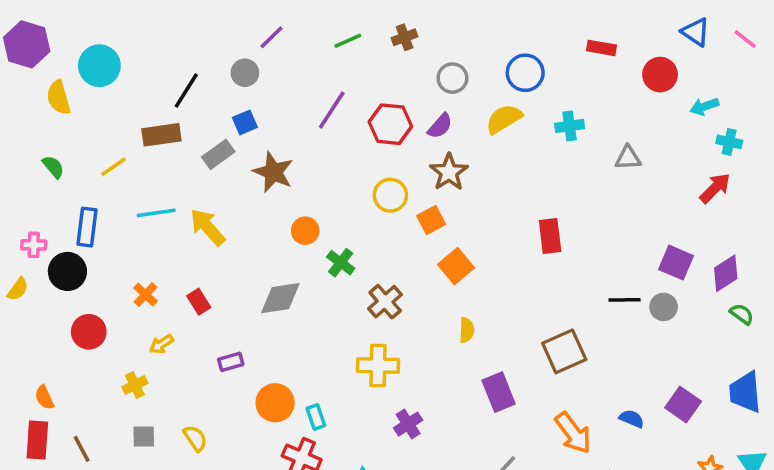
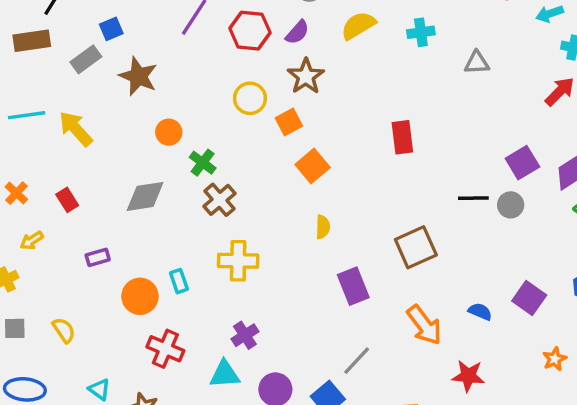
purple square: (676, 263) -> (522, 163), turned 36
brown cross: (385, 302) -> (220, 200), moved
cyan rectangle: (316, 417) -> (179, 281), moved
purple cross: (408, 424) -> (245, 335), moved

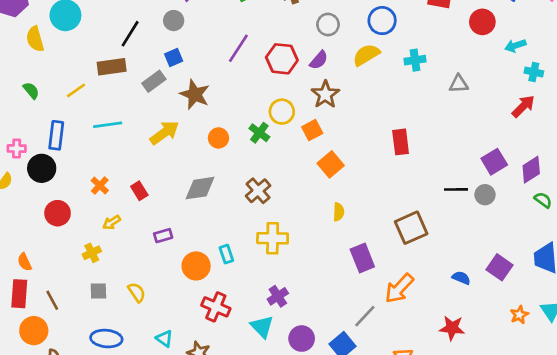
yellow arrow: (76, 129) -> (164, 133), moved, turned 96
green cross: (203, 163) -> (259, 133), moved
orange arrow: (424, 325) -> (399, 288), moved, turned 80
cyan triangle: (225, 374) -> (262, 327), turned 50

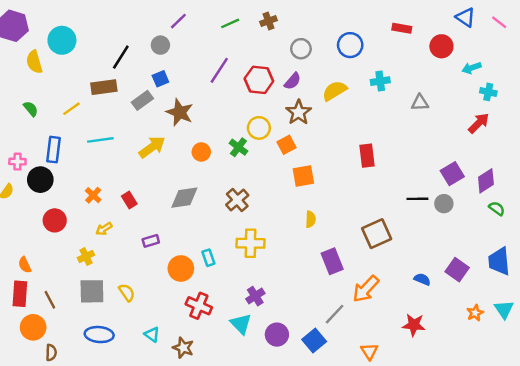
yellow semicircle: (366, 55) -> (335, 91), moved
orange square: (331, 164) -> (303, 176), turned 30
gray square: (98, 291) -> (92, 291), size x1.6

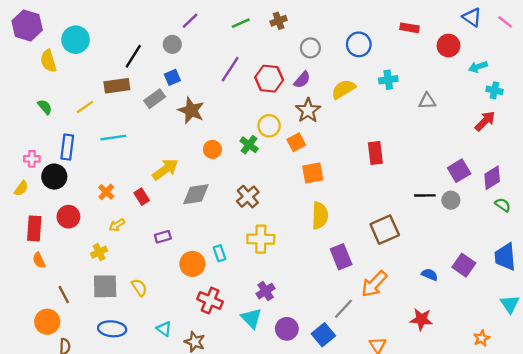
yellow arrow: (152, 147) -> (165, 169), moved
yellow semicircle: (311, 219) -> (320, 215), size x1.6
red rectangle: (20, 294) -> (34, 228), moved
orange star: (475, 313) -> (482, 338), moved

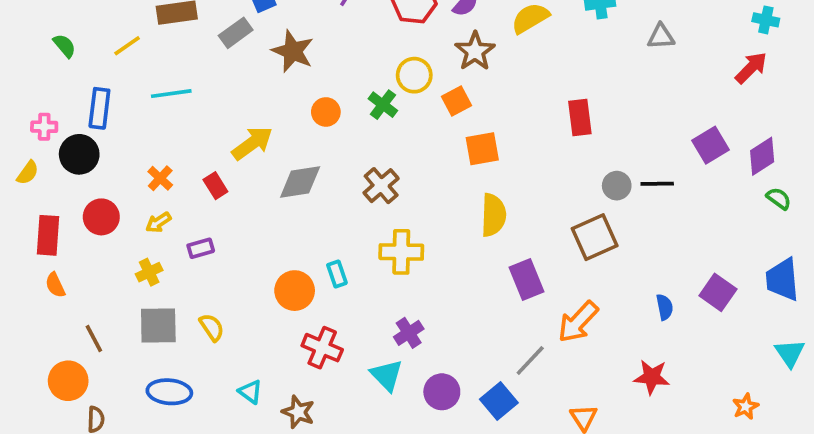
gray circle: (451, 200) -> (617, 186), moved
yellow arrow: (117, 225) -> (158, 222), moved
purple rectangle: (163, 237) -> (201, 248), moved
blue semicircle: (430, 275) -> (665, 307), turned 56

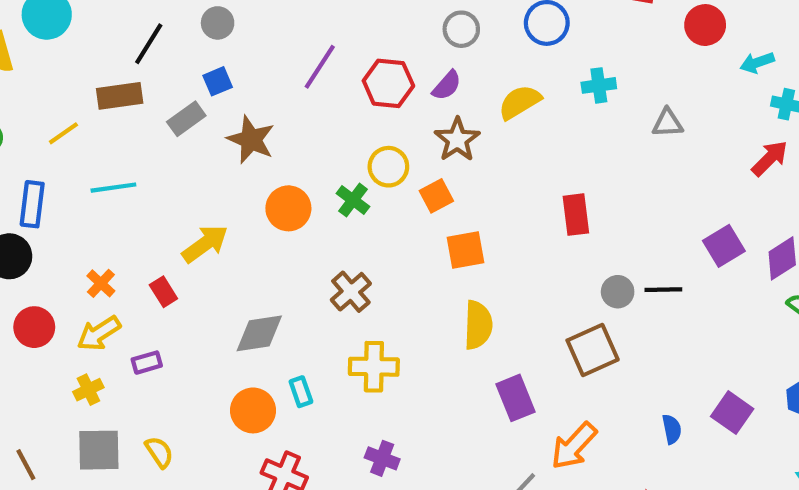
orange circle: (326, 112) -> (288, 208), size x1.4
gray diamond: (300, 182) -> (259, 333), moved
yellow arrow: (158, 222) -> (99, 333), size x1.5
purple cross: (409, 333) -> (382, 458), turned -36

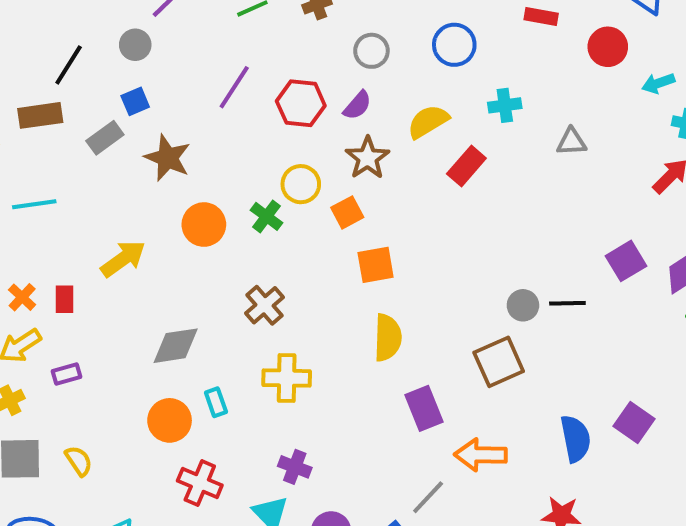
red rectangle: (576, 215) -> (466, 166), moved, turned 48
red rectangle: (163, 292) -> (65, 299), moved, turned 32
blue semicircle: (672, 429) -> (575, 439), size x1.6
orange arrow: (574, 446) -> (481, 455), turned 48

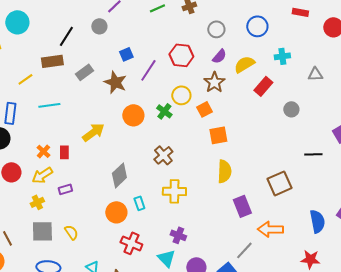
purple line: (234, 87) -> (148, 70), moved
blue square: (135, 101) -> (126, 54), moved
purple semicircle: (357, 105) -> (219, 56), moved
gray circle: (523, 305) -> (291, 109), moved
gray diamond: (176, 346) -> (119, 175), turned -35

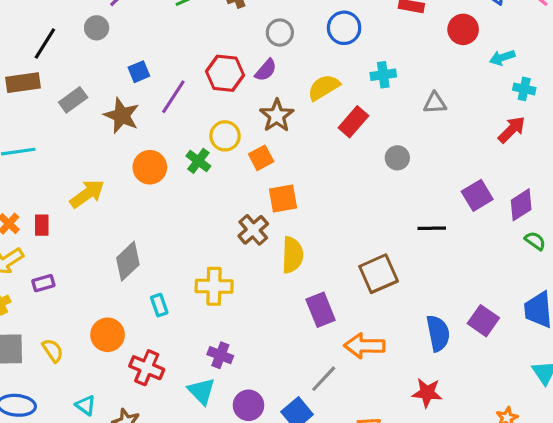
purple semicircle: (219, 56) -> (266, 70), moved
brown cross: (163, 155) -> (253, 230), moved
orange circle: (116, 212) -> (108, 335), moved

